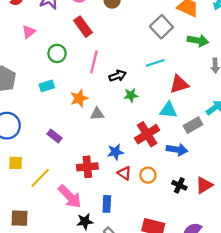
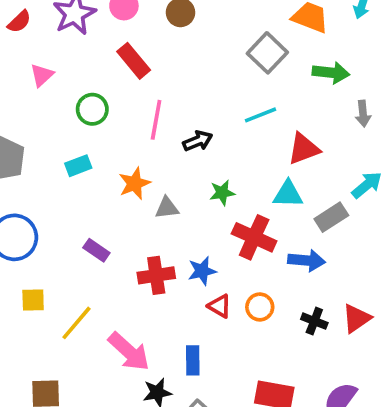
green star: (131, 95) -> (222, 193), moved
red cross: (147, 134) -> (254, 237), turned -30
red cross: (87, 167) -> (156, 275), moved

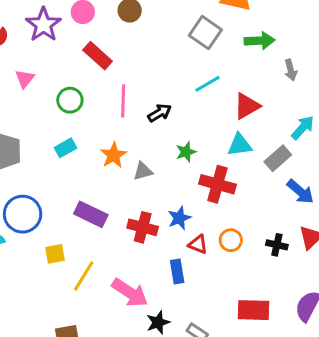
purple rectangle: (96, 250) -> (91, 214), size x1.5
blue arrow: (307, 260) -> (300, 192), moved, turned 44
red cross: (156, 275) -> (143, 227), turned 32
yellow square: (33, 300) -> (55, 254), moved
blue rectangle: (193, 360) -> (177, 271), moved

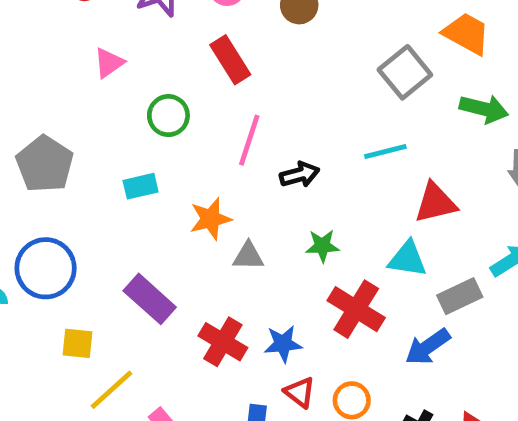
blue arrow: (300, 192) -> (428, 347), moved, turned 88

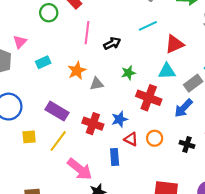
pink triangle: (109, 63) -> (20, 42), moved
green circle: (168, 116) -> (49, 13), moved
yellow line: (111, 390) -> (58, 141), moved

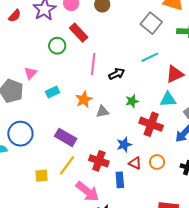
red cross: (93, 124) -> (99, 161), moved
yellow square: (29, 137) -> (42, 176), moved

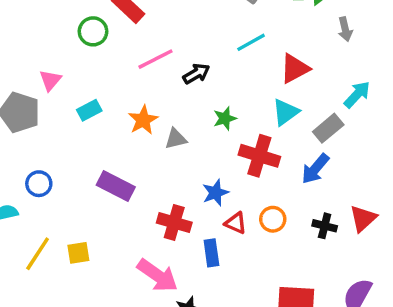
pink line: (93, 64) -> (156, 59), turned 60
cyan triangle: (168, 99) -> (286, 112), turned -30
blue circle: (20, 134) -> (39, 184), size x0.6
yellow line: (67, 165) -> (38, 254), moved

